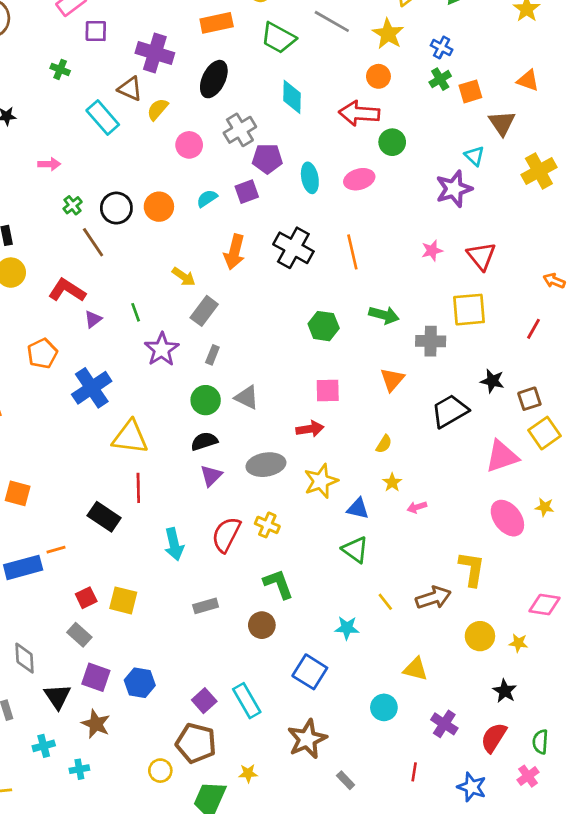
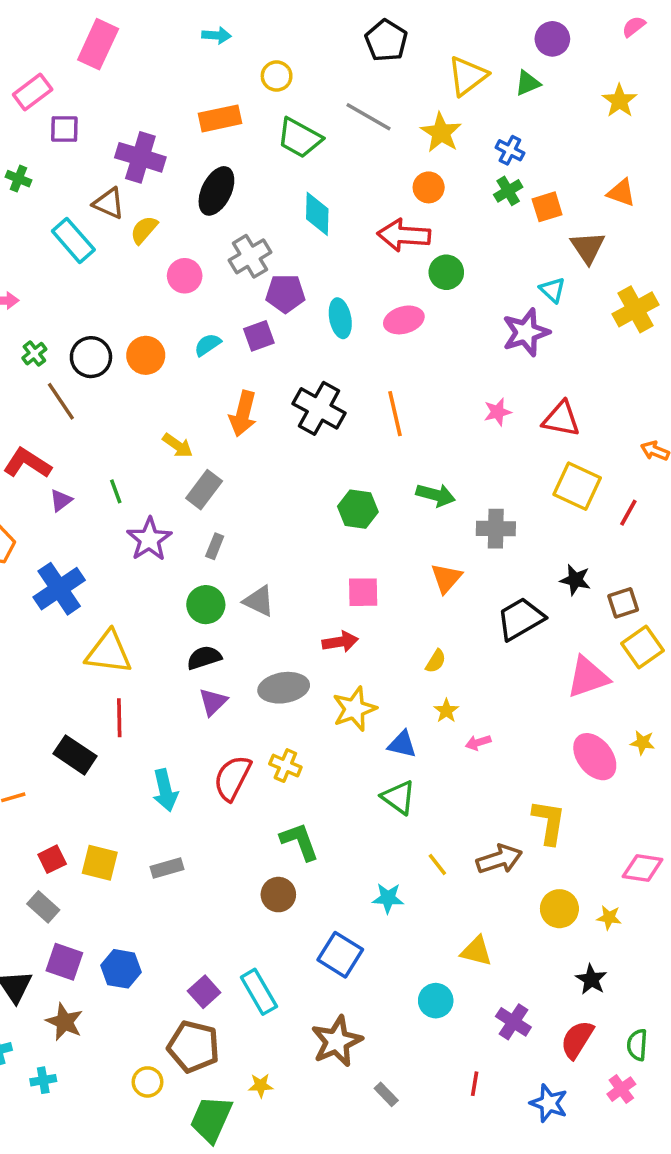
red triangle: (481, 256) -> (561, 419), turned -40
yellow square: (469, 310) -> (577, 486), moved, turned 30
gray rectangle: (206, 606) -> (167, 868), moved

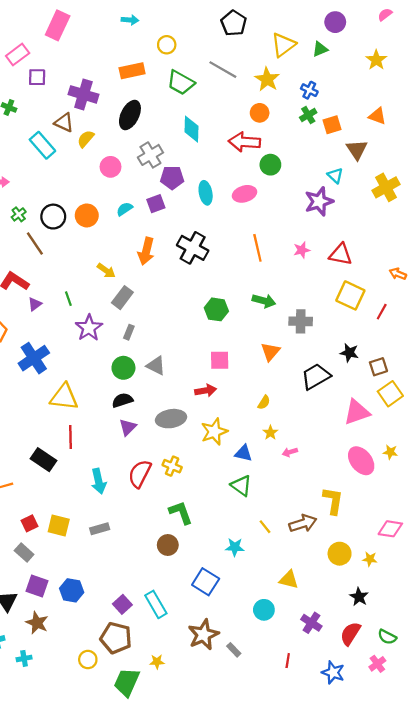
orange line: (395, 414) -> (257, 248), moved
green semicircle: (637, 1045) -> (387, 637), turned -66
gray rectangle: (386, 1094) -> (234, 650), moved

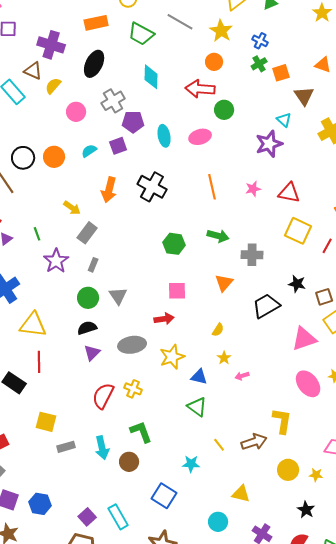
gray triangle: (156, 366) -> (118, 296), turned 30
cyan arrow: (99, 481) -> (102, 448), moved
yellow square: (59, 526) -> (46, 422), moved

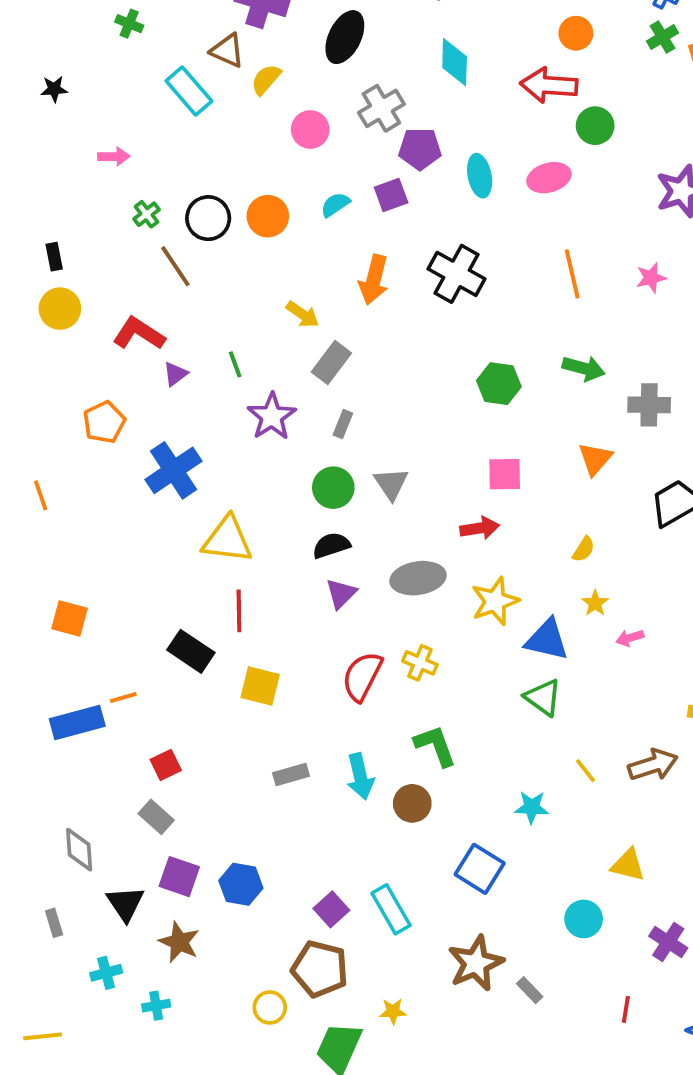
blue triangle: (199, 377) -> (547, 640), size x1.4
yellow square: (46, 422) -> (260, 686), moved

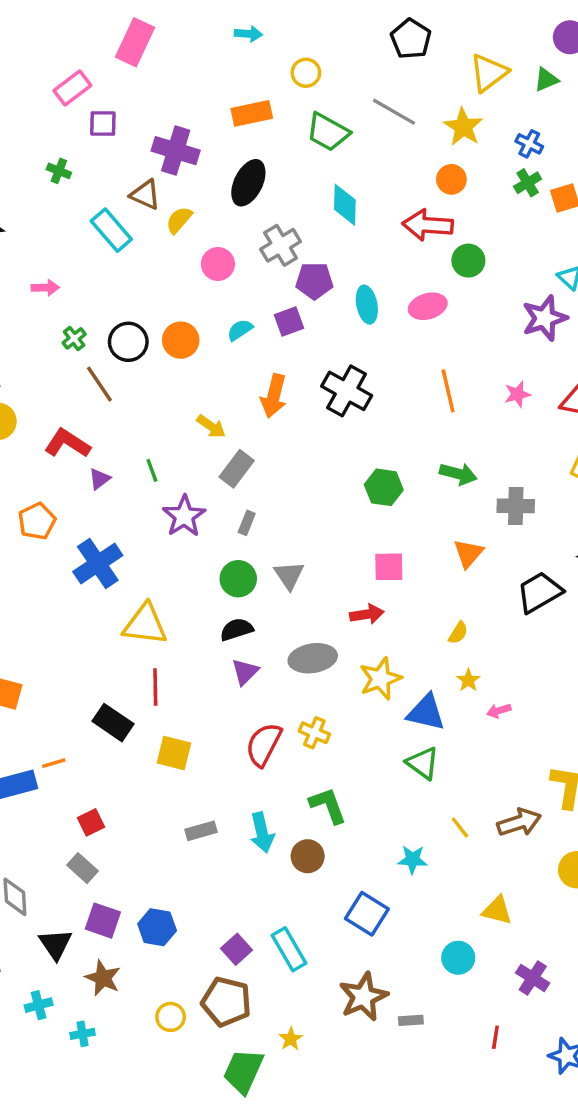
gray rectangle: (530, 990) -> (411, 1020), turned -50
yellow circle: (270, 1007) -> (171, 1017), moved
yellow star: (393, 1011) -> (291, 1039), turned -30

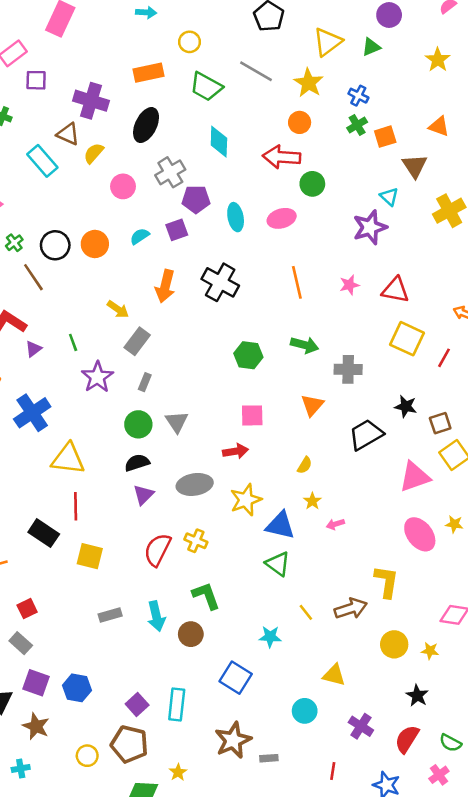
cyan rectangle: (289, 949) -> (177, 704), turned 36

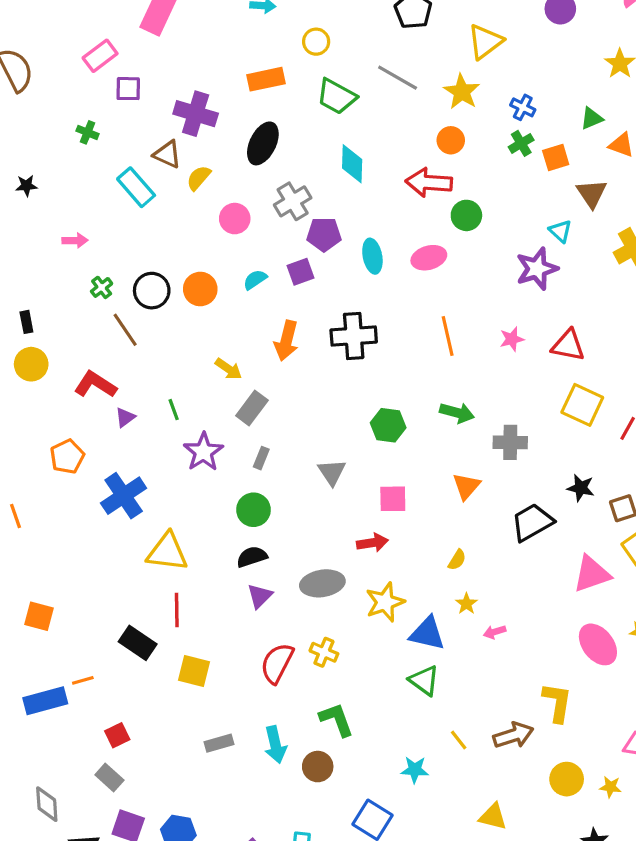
green triangle: (371, 47) -> (592, 118), moved
black cross: (220, 282) -> (354, 336), turned -33
gray triangle: (177, 422) -> (332, 472), moved

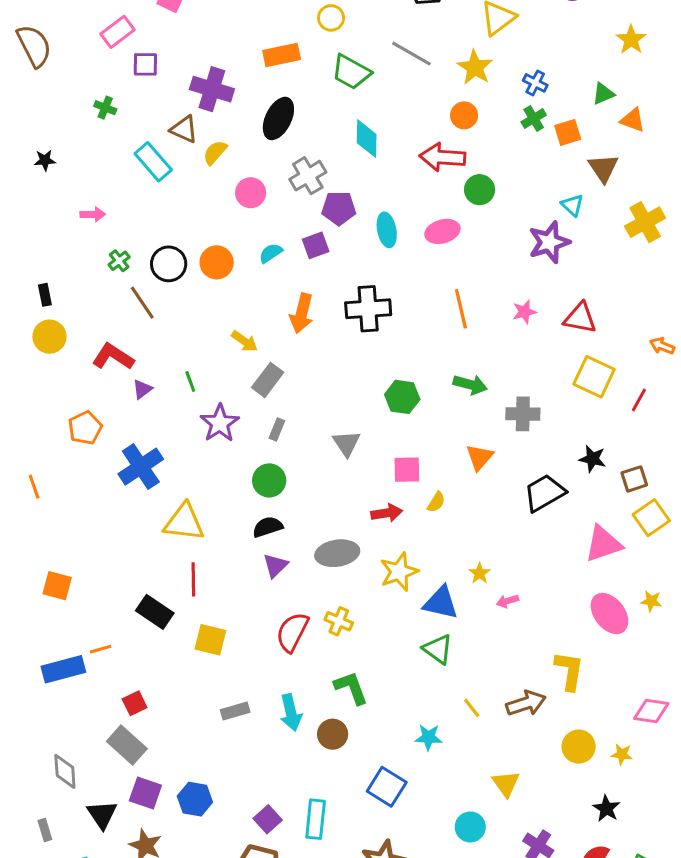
yellow semicircle: (457, 560) -> (436, 502), moved
gray rectangle: (109, 778) -> (127, 745), size x1.4
yellow triangle: (493, 817) -> (506, 784), turned 40

